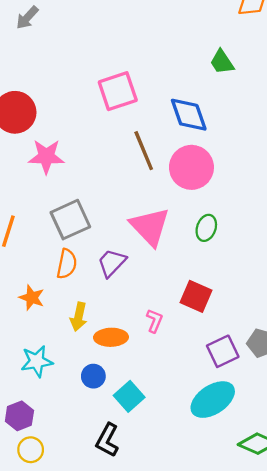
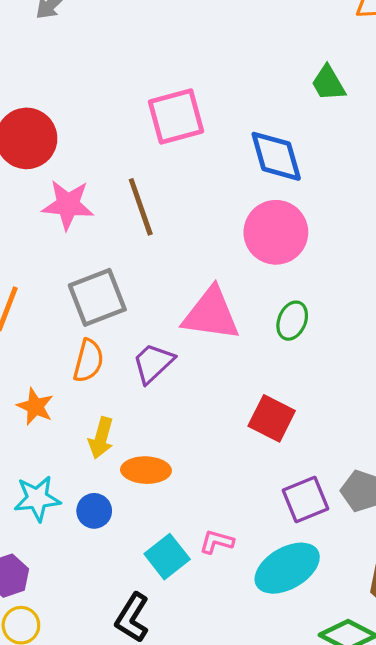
brown line: (144, 151) -> (141, 207), moved
pink triangle: (150, 227) -> (211, 314), turned -42
pink L-shape: (154, 321) -> (217, 542), moved, turned -100
blue circle: (93, 376) -> (94, 511), moved

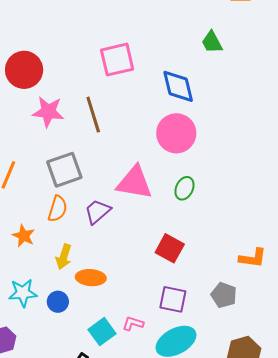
purple square: (306, 500) -> (173, 299), moved, turned 32

